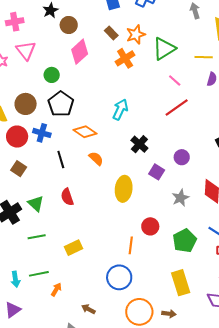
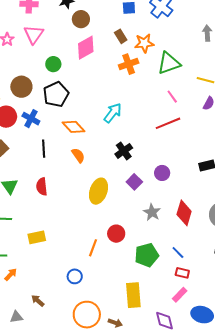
gray star: (180, 198) -> (152, 212), turned -30
blue circle: (119, 277) -> (75, 276), size x0.6

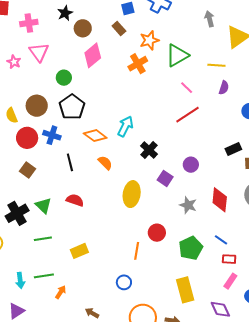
brown rectangle: (121, 36) -> (119, 28), moved
cyan arrow: (113, 113) -> (125, 126), moved
red semicircle: (42, 187) -> (75, 200), turned 126

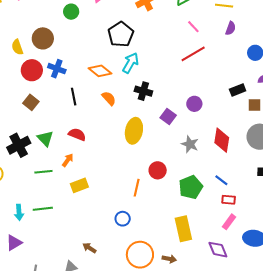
black pentagon: (72, 107) -> (121, 34), moved
black cross: (149, 150) -> (143, 91), moved, turned -30
orange arrow: (61, 292) -> (68, 160), moved

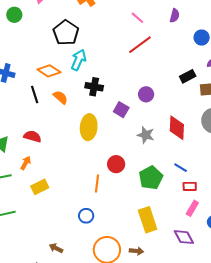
black line: (74, 97) -> (35, 95), moved

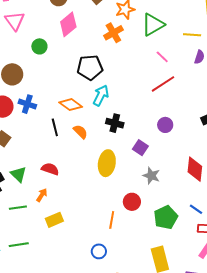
black pentagon: (66, 33) -> (90, 67), turned 30
purple circle: (146, 94) -> (165, 125), moved
gray star: (146, 135) -> (151, 176), moved

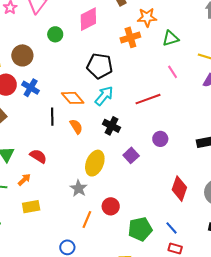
green triangle: (153, 25) -> (171, 38), size x0.7
red line: (163, 84) -> (148, 99), moved
gray star: (151, 176) -> (79, 188), moved

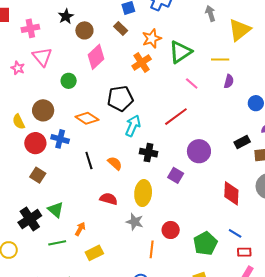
green triangle: (171, 38) -> (180, 52), size x1.4
orange diamond: (73, 98) -> (87, 118), moved
purple circle: (160, 139) -> (199, 151), size x1.5
red semicircle: (38, 156) -> (109, 199), moved

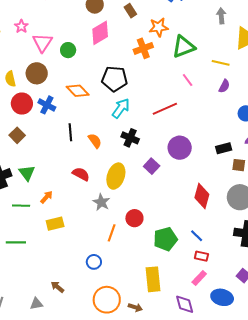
pink triangle: (42, 57) -> (42, 43), moved

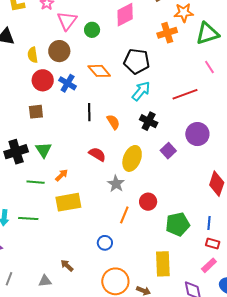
brown square: (17, 135) -> (36, 112), turned 35
yellow rectangle: (55, 224) -> (68, 202), size x1.4
blue line: (197, 236) -> (209, 223), turned 48

